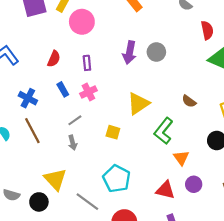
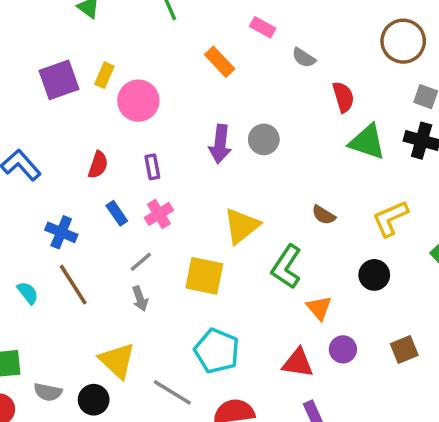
yellow square: (113, 132) -> (204, 276), size x1.6

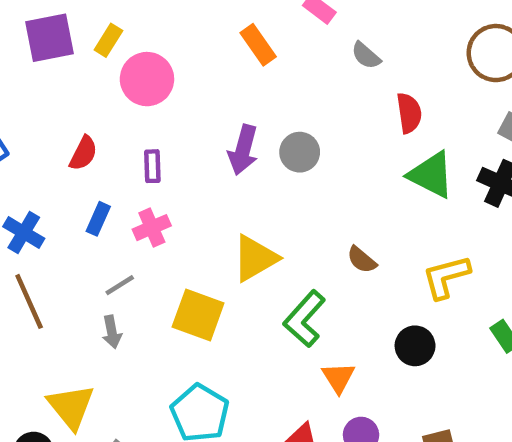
blue rectangle: (117, 213) -> (98, 219), turned 50

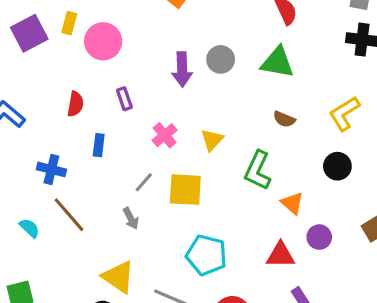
green triangle: (431, 175) -> (277, 62), moved
pink cross: (152, 228) -> (165, 135), moved
yellow triangle: (255, 258) -> (212, 140), size x0.7
gray line: (120, 285) -> (144, 182), moved

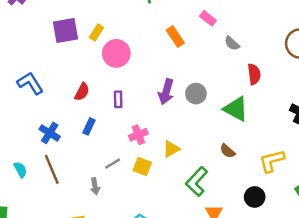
yellow square: (185, 190) -> (142, 167), moved, size x0.7

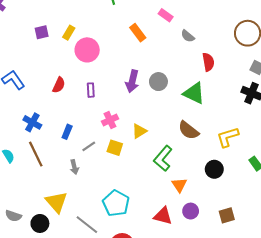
purple square: (65, 31) -> (42, 32), size x0.6
blue rectangle: (89, 126) -> (67, 132), moved
brown semicircle: (227, 151) -> (189, 130), size x1.5

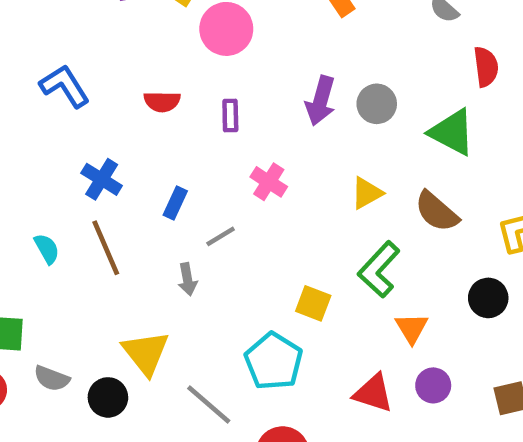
red semicircle: (59, 85) -> (162, 102), turned 63
pink cross: (110, 120) -> (269, 182), turned -35
yellow triangle: (139, 131) -> (367, 193), moved
yellow square: (115, 148) -> (313, 303), moved

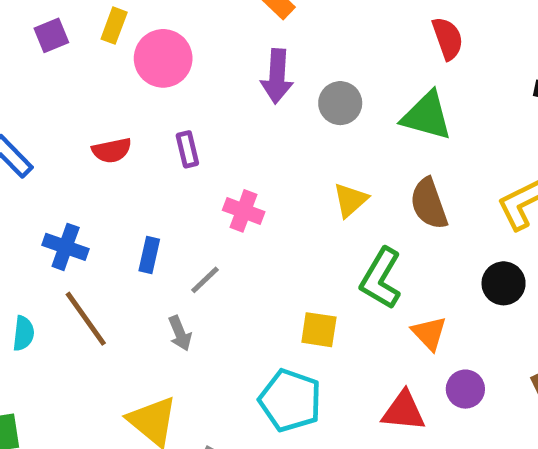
purple arrow: (321, 101) -> (277, 76), moved
brown semicircle: (437, 212) -> (429, 204), turned 42
cyan semicircle: (47, 249) -> (23, 333), turned 48

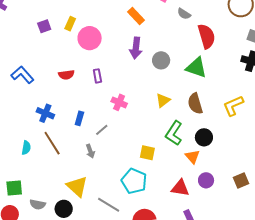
red semicircle: (448, 38) -> (207, 36), size x1.4
black circle: (504, 283) -> (204, 137), moved

